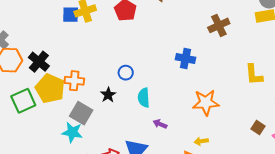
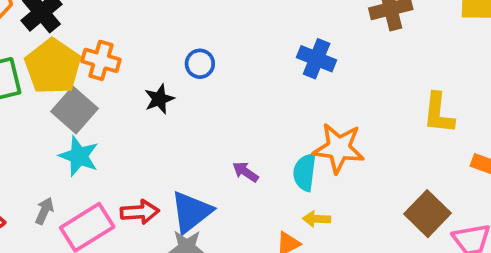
cyan semicircle: (144, 98) -> (305, 172), moved
gray square: (81, 113) -> (75, 110), moved
brown square: (258, 128) -> (428, 214), size x1.6

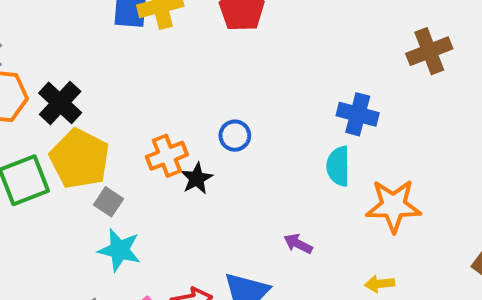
orange cross: (101, 60) -> (167, 156), moved, turned -30
gray square: (75, 110) -> (109, 202), size x0.6
cyan semicircle: (305, 172) -> (338, 166), moved

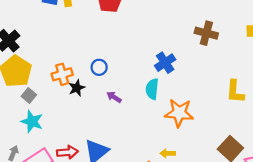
brown cross: (429, 51) -> (206, 33), turned 30
blue cross: (358, 114) -> (165, 63), turned 36
purple arrow: (298, 244) -> (114, 97), moved

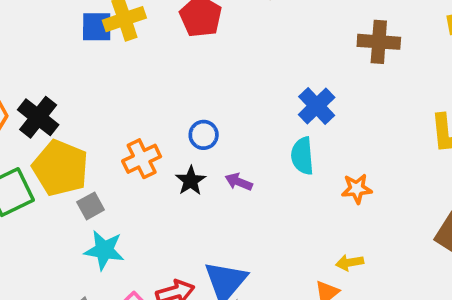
black star: (77, 88) -> (191, 181), moved
gray square: (29, 96) -> (91, 206), turned 32
orange star: (179, 113) -> (357, 189), size x0.6

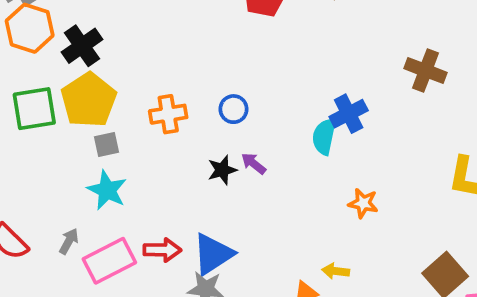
cyan semicircle: (302, 156) -> (324, 136), moved
black star: (191, 181) -> (222, 170), moved

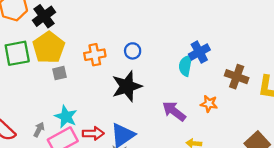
brown cross: (425, 71) -> (237, 77), moved
purple arrow: (254, 163) -> (174, 111), moved, size x1.6
black star: (222, 170) -> (127, 86), size x1.8
cyan star: (107, 190) -> (66, 117), moved

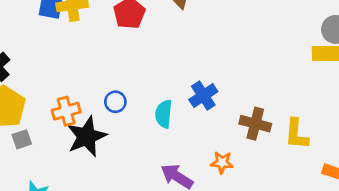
cyan semicircle: (185, 66) -> (164, 114), moved
black star: (127, 86) -> (87, 136), moved

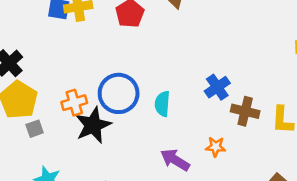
blue cross: (203, 96) -> (217, 87), moved
blue circle: (115, 102) -> (119, 93), size x2.0

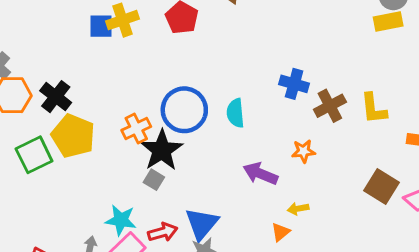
blue cross: (217, 87) -> (294, 84), turned -30
brown cross: (245, 111) -> (330, 106), turned -32
gray square: (35, 129) -> (154, 180), moved, turned -30

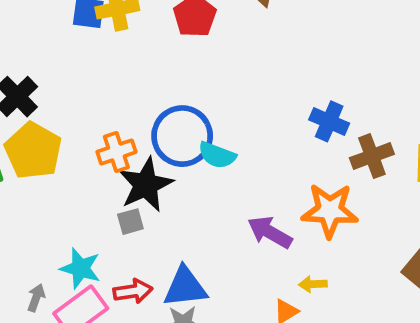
cyan semicircle: (235, 113) -> (217, 155), moved, turned -72
orange star: (303, 151) -> (330, 211), size x1.8
gray square: (154, 180) -> (130, 222), turned 36
blue triangle: (202, 224) -> (185, 287), turned 36

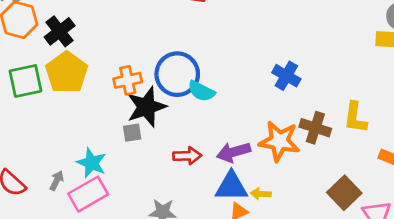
brown cross: (372, 156) -> (315, 128), moved, turned 32
purple arrow: (270, 232) -> (234, 152), turned -52
blue triangle: (185, 287) -> (231, 186), moved
red arrow: (133, 291) -> (187, 156), moved

